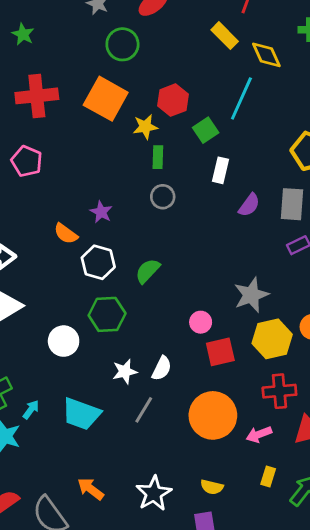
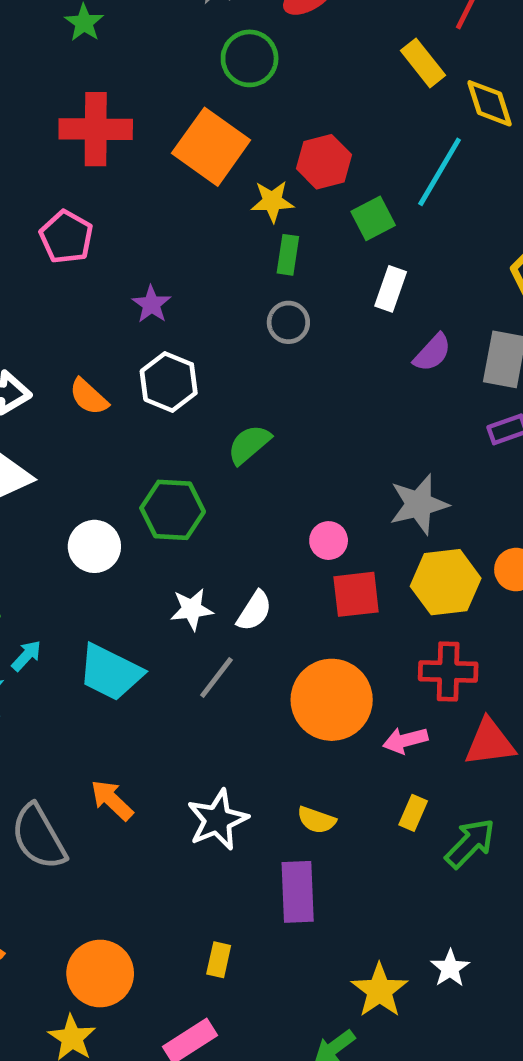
purple star: (101, 212) -> (151, 304), moved
orange semicircle: (66, 234) -> (89, 397), moved
white hexagon: (98, 262) -> (169, 382), moved

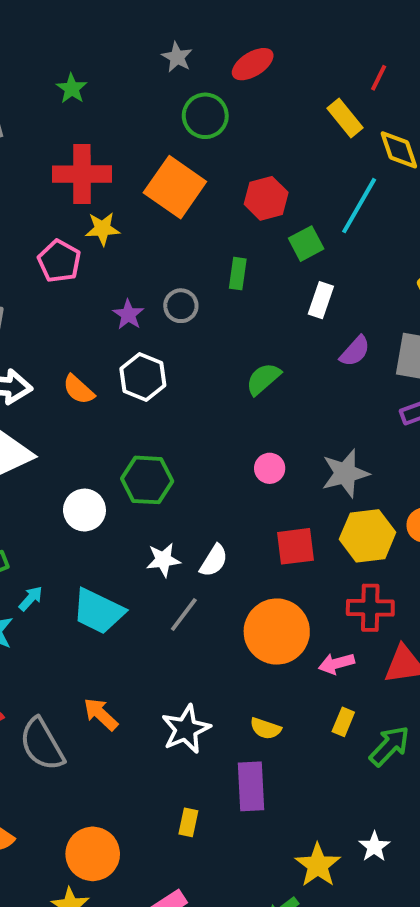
yellow star: (272, 201) -> (102, 229), moved
gray circle: (288, 322) -> (181, 306), moved
green semicircle: (249, 444) -> (263, 379), moved
pink circle: (329, 541) -> (270, 468), moved
yellow rectangle: (219, 960) -> (188, 822), moved

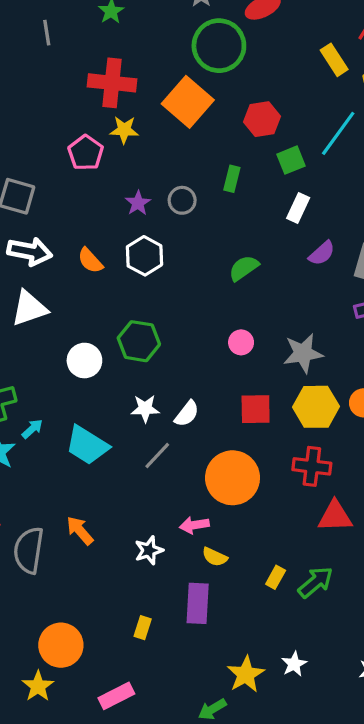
green circle: (205, 116) -> (219, 46), size x1.4
pink arrow: (336, 664) -> (194, 525), moved
yellow rectangle: (343, 722) -> (276, 577), moved
white star: (186, 729) -> (149, 550), size x0.7
gray semicircle: (42, 744) -> (29, 550), turned 33

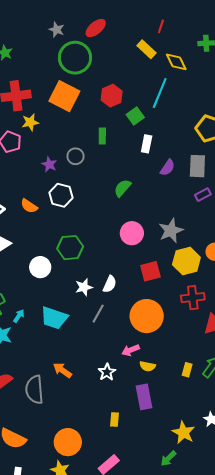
pink circle: (241, 342) -> (132, 233), size x1.5

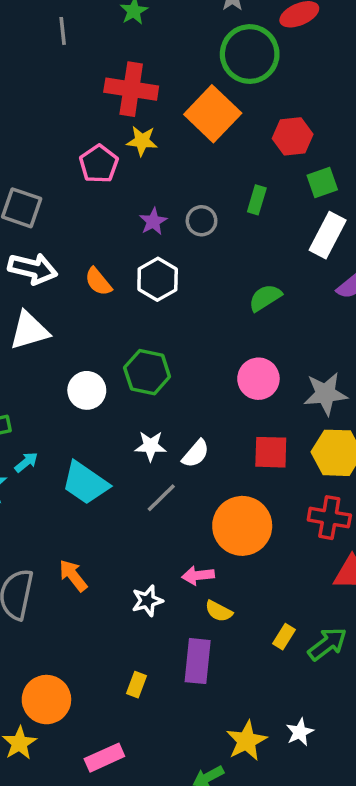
white rectangle: (147, 144) -> (328, 235), size x1.4

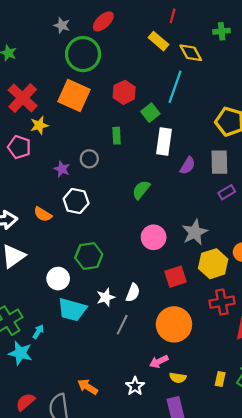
red cross: (131, 89) -> (23, 98), turned -36
cyan trapezoid: (85, 483) -> (72, 310), moved

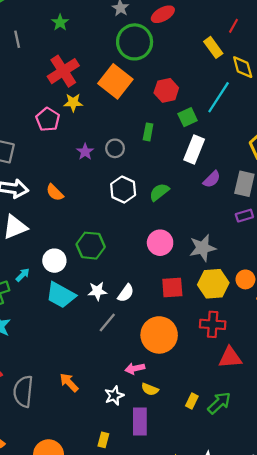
white hexagon: (76, 201) -> (123, 190), moved
cyan arrow: (38, 332) -> (23, 275), moved
white star: (135, 386) -> (114, 396), moved
orange arrow: (88, 387) -> (69, 383), moved

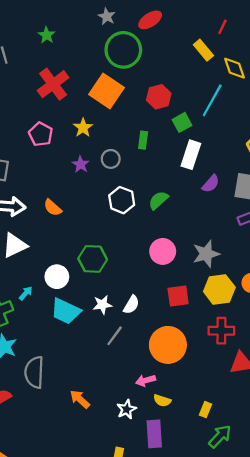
yellow star: (73, 103) -> (83, 128), moved, turned -30
gray semicircle: (23, 391) -> (34, 372), moved
green arrow: (219, 403) -> (220, 436), moved

